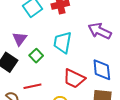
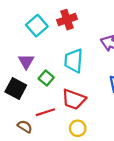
red trapezoid: (74, 79) -> (74, 99), moved

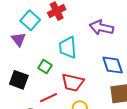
purple triangle: (26, 61) -> (19, 39), moved

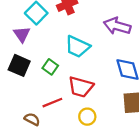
cyan trapezoid: (68, 48) -> (77, 47), turned -65
black square: (19, 80) -> (19, 65), moved

